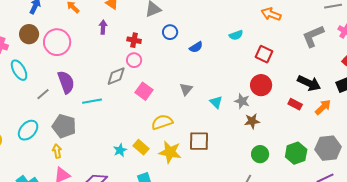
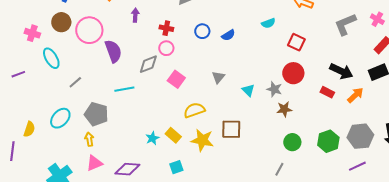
blue circle: (170, 32) -> (202, 31), moved
purple semicircle: (66, 82) -> (113, 51), moved

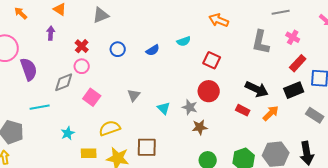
gray L-shape: (345, 24) -> (261, 42), turned -55
red cross: (166, 28) -> (82, 46), turned 32
blue semicircle: (228, 35) -> (153, 50), moved
yellow rectangle: (173, 135) -> (89, 153), turned -42
cyan star: (152, 138) -> (68, 133), moved

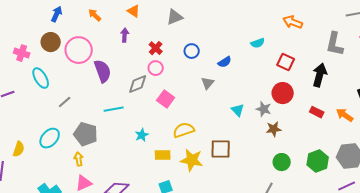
blue semicircle: (153, 50) -> (225, 62), moved
black arrow: (257, 89) -> (320, 75), moved, turned -100
gray triangle: (134, 95) -> (208, 83), moved
orange arrow: (271, 113) -> (345, 115), turned -102

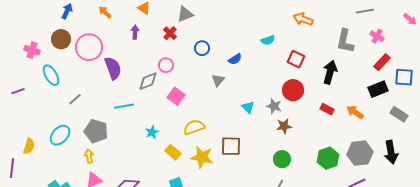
red cross: (156, 48) -> (170, 33), moved
yellow rectangle: (163, 155) -> (173, 152), turned 42
green circle: (282, 162) -> (282, 159), moved

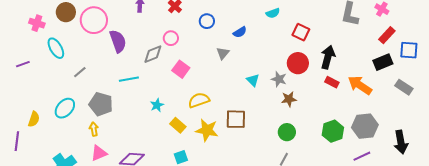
black arrow: (330, 72) -> (328, 57), moved
orange arrow: (355, 112) -> (360, 85), size x1.4
black arrow: (391, 152) -> (401, 142), moved

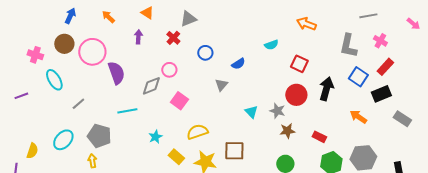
blue square: (409, 50) -> (358, 77), moved, turned 30
red rectangle: (332, 82) -> (319, 137), moved
orange arrow: (360, 85) -> (358, 117), size x0.7

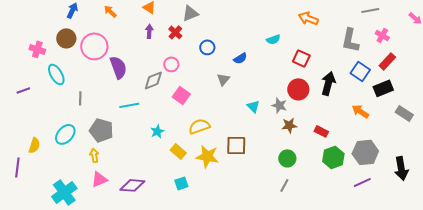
purple arrow: (138, 37) -> (149, 31), moved
gray line: (78, 104) -> (80, 98), turned -48

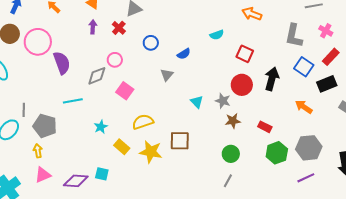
gray line: (80, 98) -> (24, 110), moved
cyan square: (181, 183) -> (102, 174), moved, turned 32

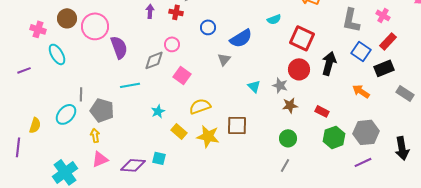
red cross: (119, 28) -> (176, 12), turned -32
blue semicircle: (184, 54) -> (241, 38), size x1.6
red square: (245, 54) -> (302, 38), size x1.4

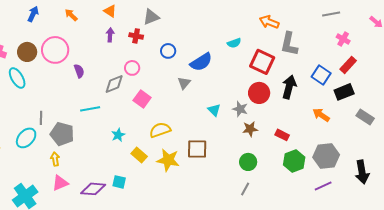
brown circle: (67, 18) -> (27, 52), moved
gray L-shape: (351, 20) -> (289, 44), moved
purple semicircle: (119, 47) -> (79, 71), size x0.6

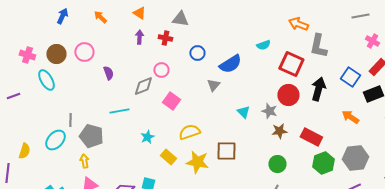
gray triangle: (151, 17) -> (180, 19), turned 30
pink circle: (55, 50) -> (84, 52), size x0.7
red rectangle: (282, 135) -> (311, 137), size x1.5

